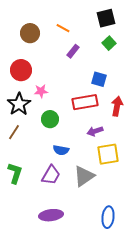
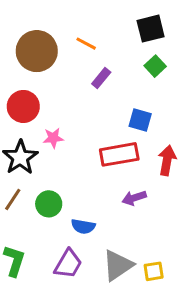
brown circle: (30, 33) -> (37, 51), size x1.4
green circle: (50, 119) -> (49, 204), moved
yellow square: (108, 154) -> (154, 271), moved, size x0.6

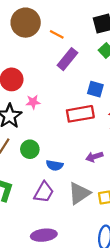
brown circle: (37, 51) -> (26, 23), moved
purple rectangle: (101, 78) -> (67, 59), size x1.5
purple arrow: (134, 198) -> (94, 157), moved

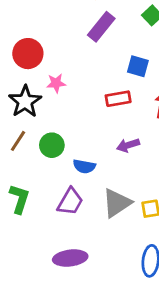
red rectangle: (80, 114) -> (118, 99), size x0.7
purple arrow: (94, 157) -> (128, 145), moved

